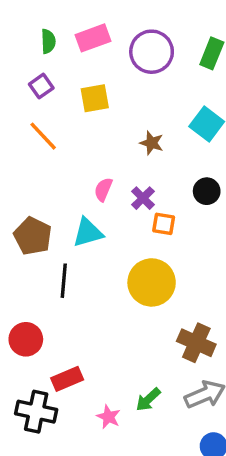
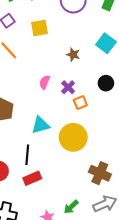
orange square: (164, 224) -> (80, 103), turned -32
cyan triangle: (88, 233) -> (40, 125), moved
black line: (64, 281) -> (27, 155), moved
red rectangle: (67, 379) -> (32, 178), moved

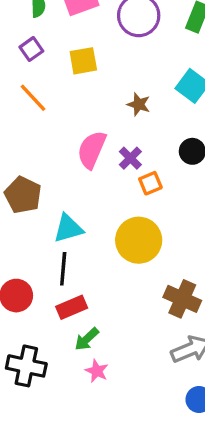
pink semicircle: (45, 82) -> (92, 150), size x1.6
cyan triangle: (40, 125) -> (68, 228), moved
green arrow: (71, 207) -> (87, 339), moved

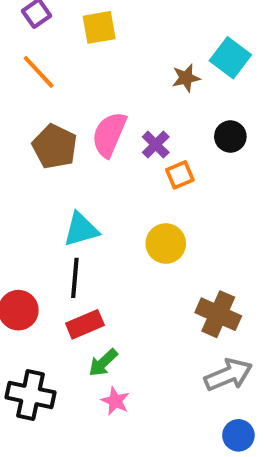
brown star: (139, 104) -> (186, 78), moved, turned -30
brown pentagon: (23, 195) -> (55, 147), moved
yellow circle: (139, 240) -> (166, 244), size x0.7

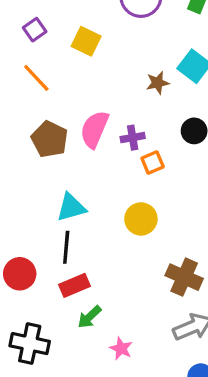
yellow square: (99, 27) -> (86, 41), turned 36
purple cross: (156, 145) -> (133, 138), turned 35
pink star: (115, 401) -> (121, 349), moved

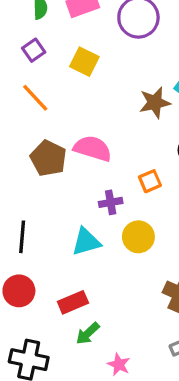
brown star: (158, 83) -> (155, 103), size x1.4
pink semicircle: (94, 129) -> (93, 148), turned 84
purple cross: (133, 138) -> (111, 202), moved
cyan triangle: (71, 207) -> (86, 242), moved
black line: (66, 247) -> (22, 237), moved

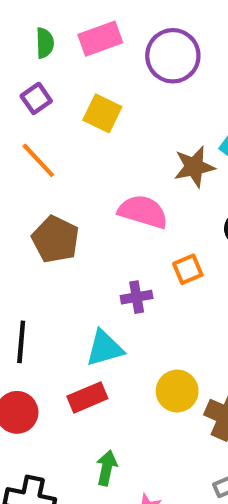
pink semicircle: (93, 148) -> (143, 212), moved
yellow circle: (138, 237) -> (177, 391), moved
red rectangle: (73, 302) -> (87, 397), moved
green arrow: (88, 333) -> (107, 468), turned 145

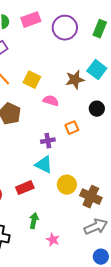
yellow square: (102, 113) -> (32, 80), moved
pink semicircle: (143, 212) -> (51, 101), size x0.7
cyan triangle: (105, 348) -> (44, 165), moved, turned 42

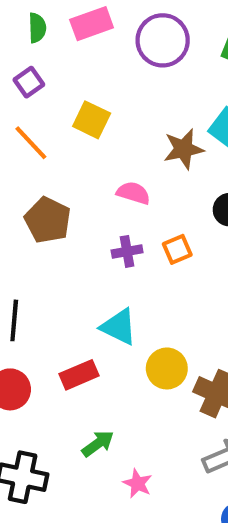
yellow square: (32, 80) -> (92, 120), moved
purple cross: (48, 141) -> (127, 251), moved
green arrow: (34, 221) -> (98, 444), turned 42

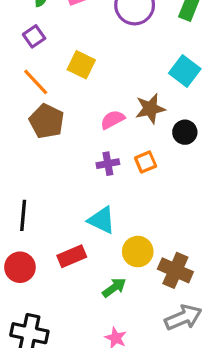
brown star: (184, 149) -> (150, 109), moved
pink semicircle: (133, 193) -> (113, 120), turned -45
brown pentagon: (48, 220) -> (47, 121), moved
green arrow: (98, 444) -> (114, 288), moved

